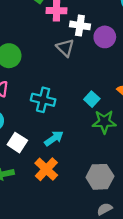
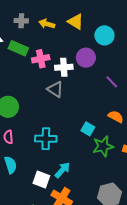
purple circle: (105, 37) -> (86, 58), moved
white square: (17, 143) -> (41, 179), moved

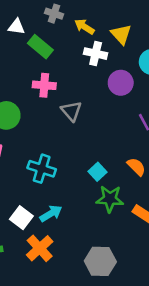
pink cross: (41, 59) -> (44, 85), moved
white cross: (64, 67) -> (96, 54), moved

